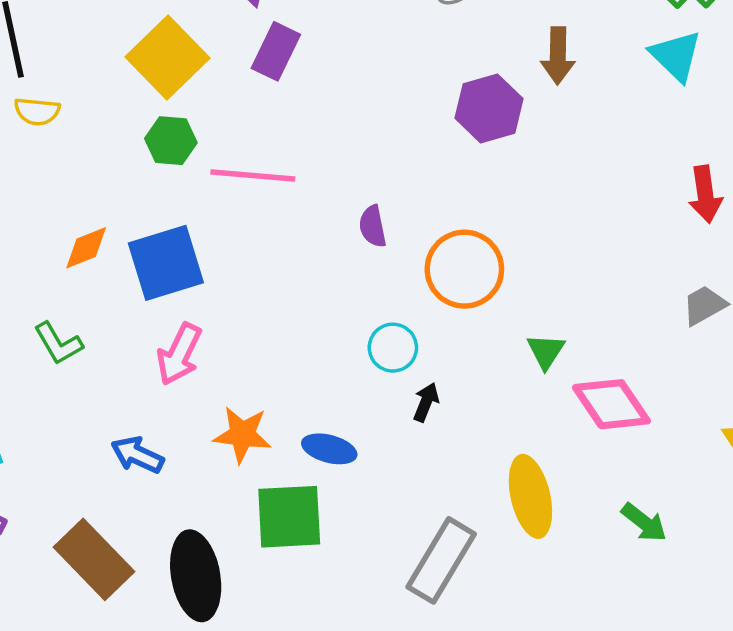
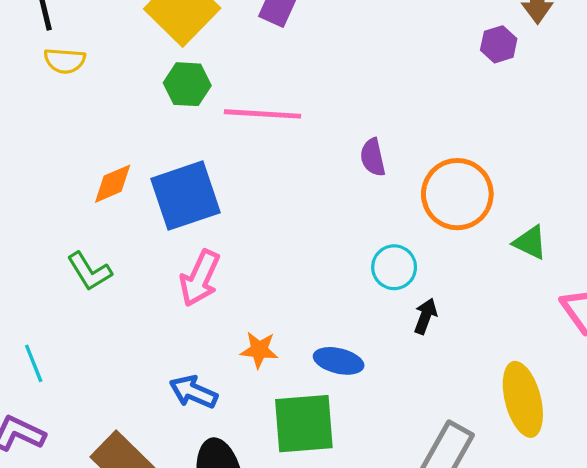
purple hexagon: (489, 108) -> (499, 44), moved, size x0.6
green triangle: (546, 351) -> (530, 242), moved, turned -36
orange star: (242, 435) -> (259, 350), size x0.7
blue arrow: (137, 455) -> (193, 392), moved

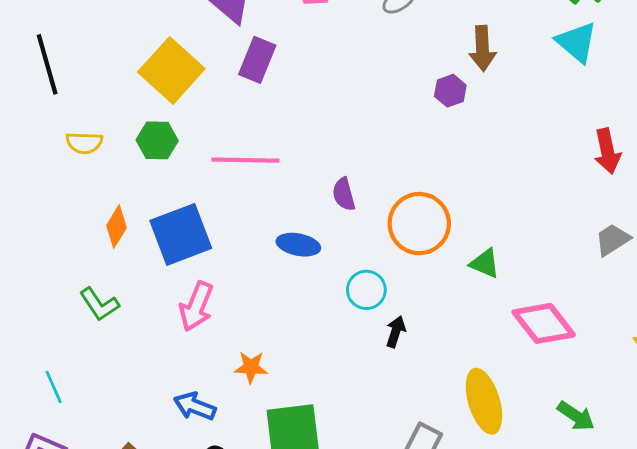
yellow semicircle: (65, 61) -> (84, 143), moved
green hexagon: (187, 84) -> (157, 140), moved
orange diamond: (113, 184) -> (116, 227), turned -33
blue ellipse: (339, 361) -> (298, 245), moved

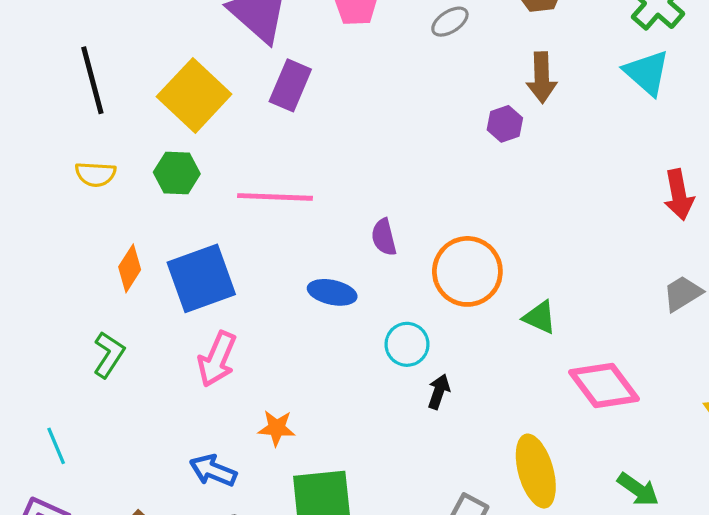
black line: (47, 64) -> (92, 80), moved
green L-shape: (99, 304) -> (109, 355), turned -114

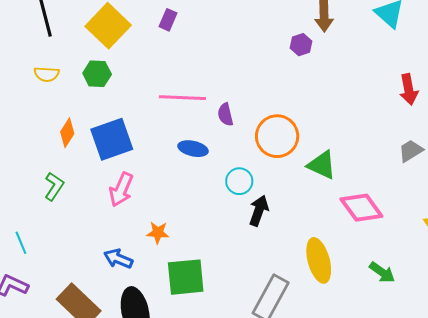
purple rectangle: (290, 85) -> (168, 20), size x0.7
pink line: (275, 197) -> (182, 98), moved
green triangle: (540, 317) -> (322, 165), size x1.4
black arrow: (439, 392) -> (259, 211), size x1.4

